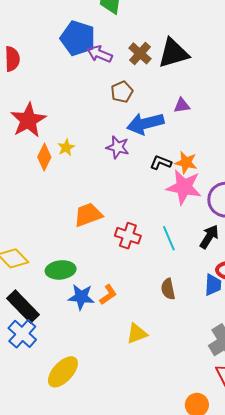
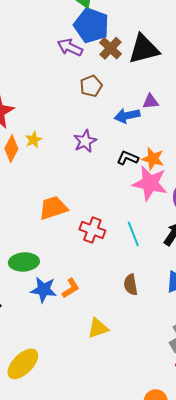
blue pentagon: (78, 38) -> (91, 25), moved
blue arrow: (145, 124) -> (127, 116), moved, size x0.7
purple star: (118, 147) -> (85, 141), turned 30

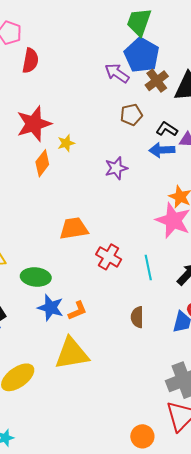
yellow star: (33, 140) -> (66, 143), moved
black L-shape: (128, 158) -> (167, 129), moved
yellow triangle: (98, 328) -> (72, 353), moved, size x1.6

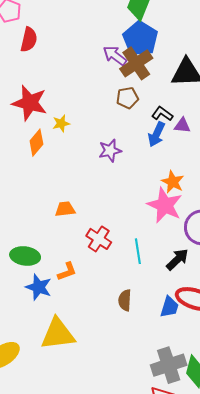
brown cross: (157, 81) -> (136, 63), moved, size x1.4
red star: (34, 124) -> (30, 103), turned 30
blue arrow: (162, 150) -> (157, 134), turned -65
orange trapezoid: (74, 228) -> (65, 209), size x0.7
orange L-shape: (77, 311) -> (67, 271), moved

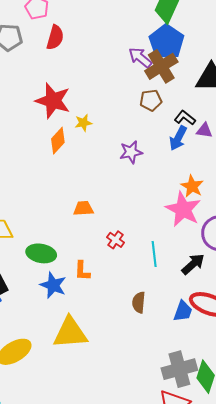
red cross: (99, 239) -> (116, 240), size x0.7
orange L-shape: (67, 271) -> (82, 271), turned 110

